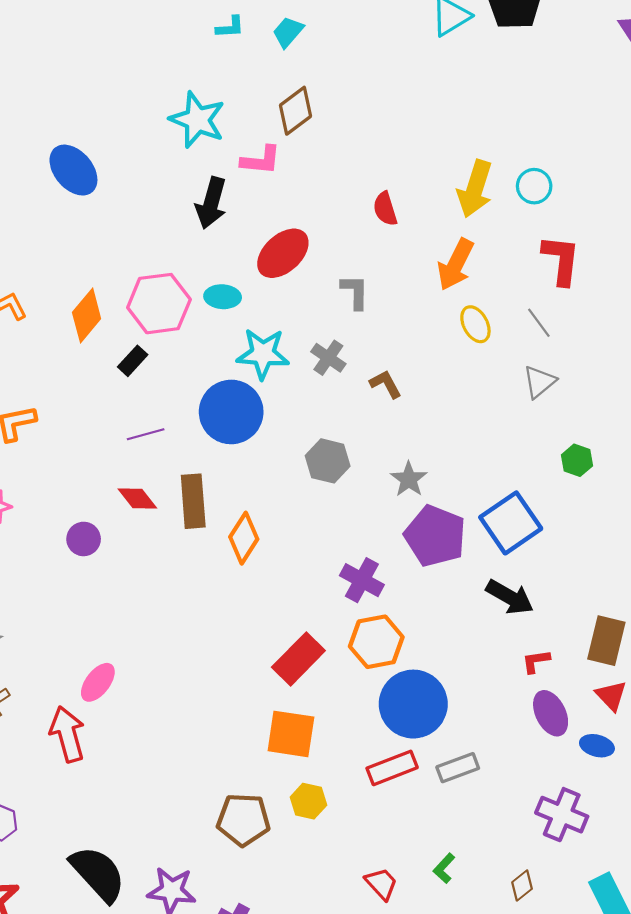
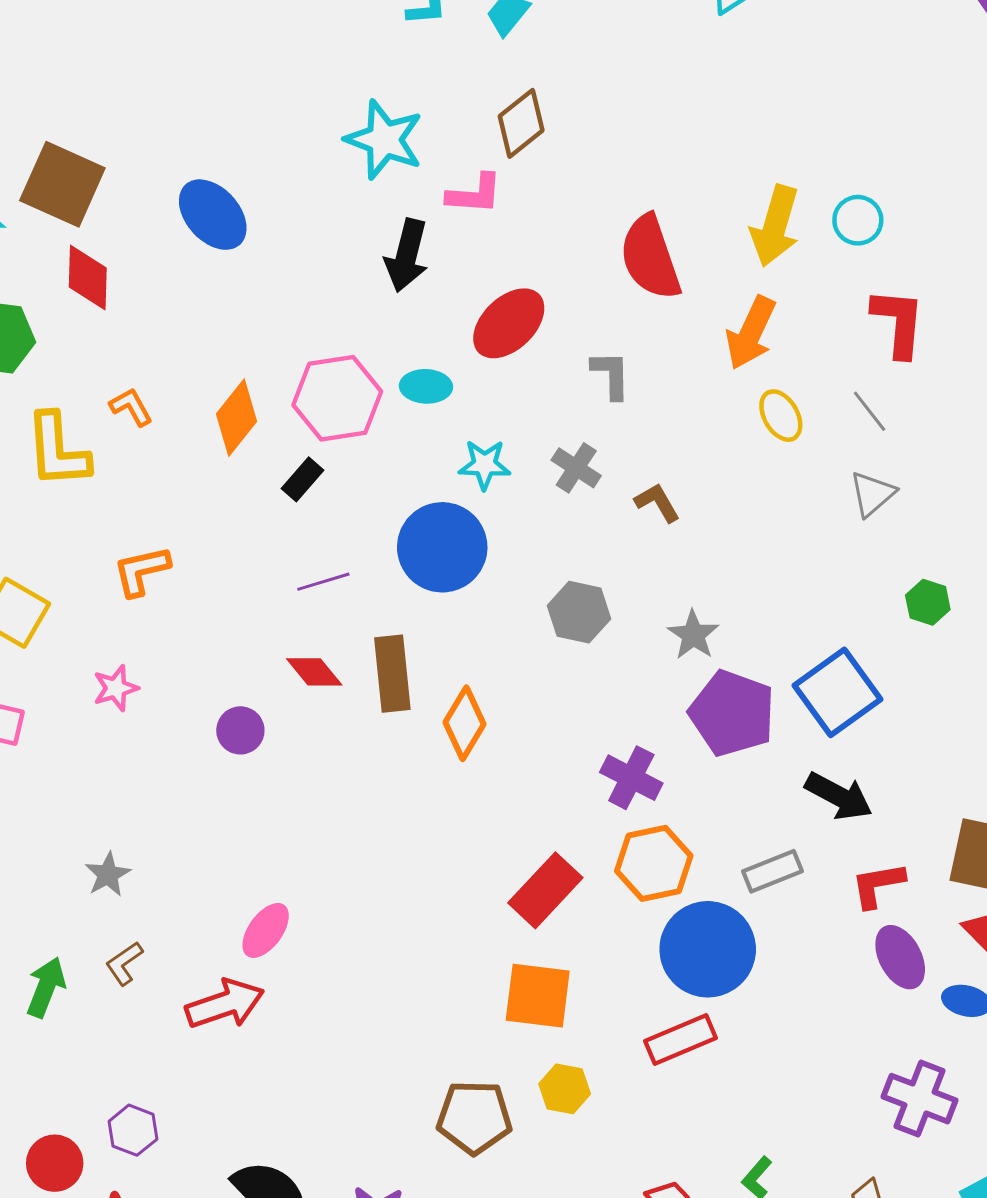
red semicircle: (385, 209) -> (650, 257), size x1.8
cyan star: (263, 354) -> (484, 465), size x0.7
red L-shape: (536, 661) -> (878, 885), size x1.4
red arrow: (67, 734) -> (225, 1004), turned 88
gray rectangle: (458, 768) -> (773, 871), moved

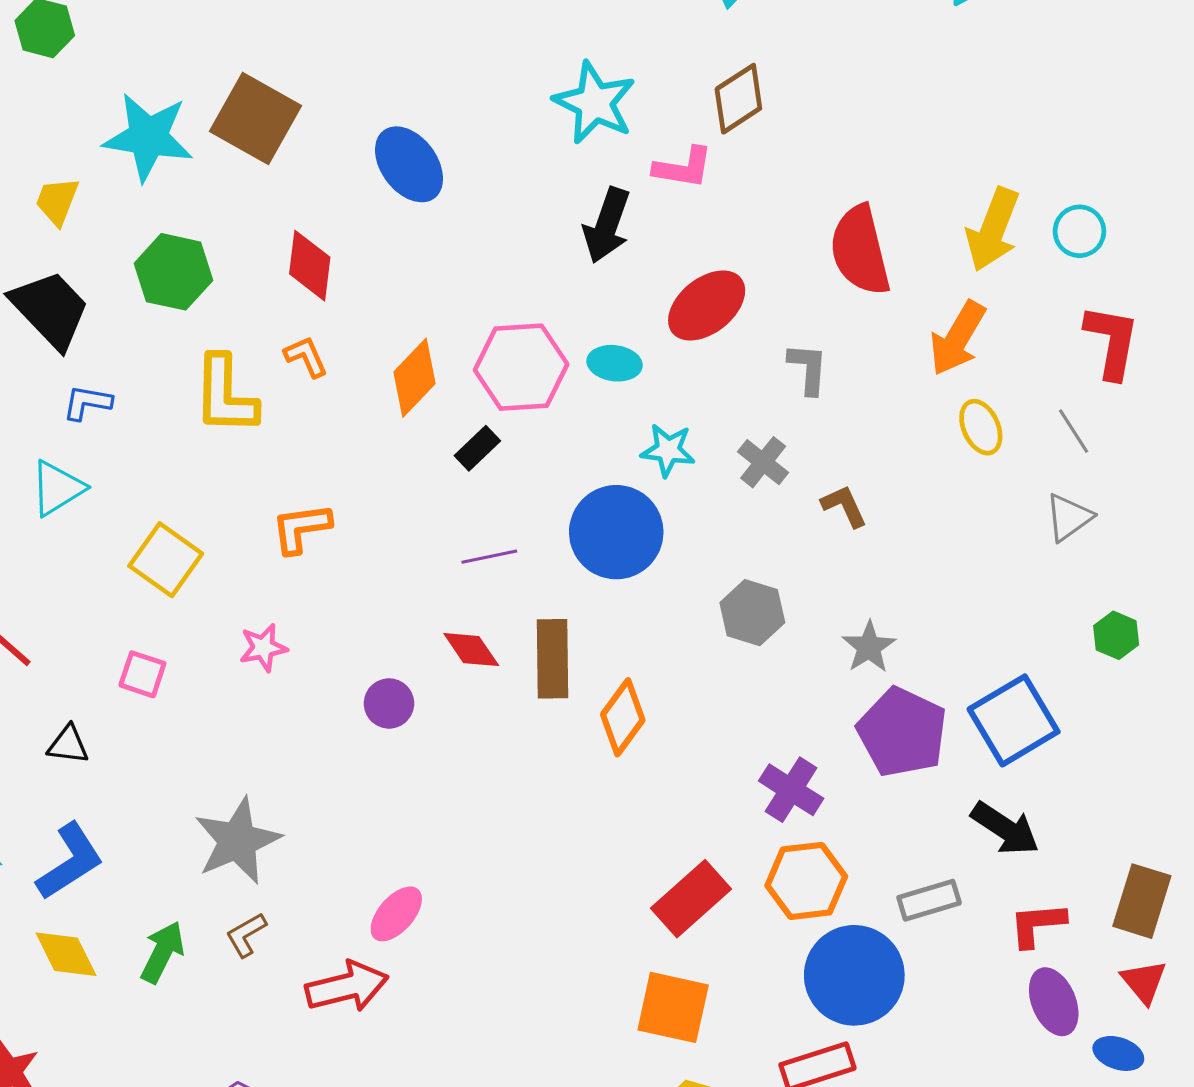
red diamond: (88, 278) -> (310, 266), moved
gray star: (108, 875) -> (237, 841), size x1.8

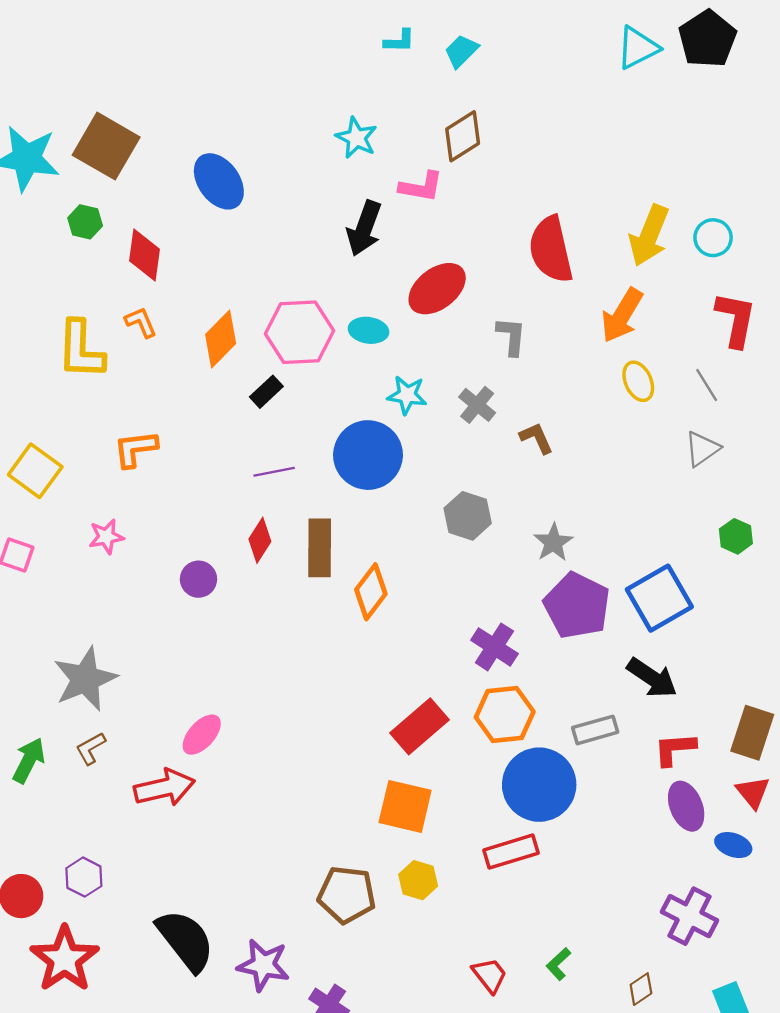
cyan star: (595, 103) -> (356, 138), size x0.7
green hexagon: (174, 272) -> (85, 222), moved, size x0.6
red diamond: (471, 650) -> (260, 540), turned 66

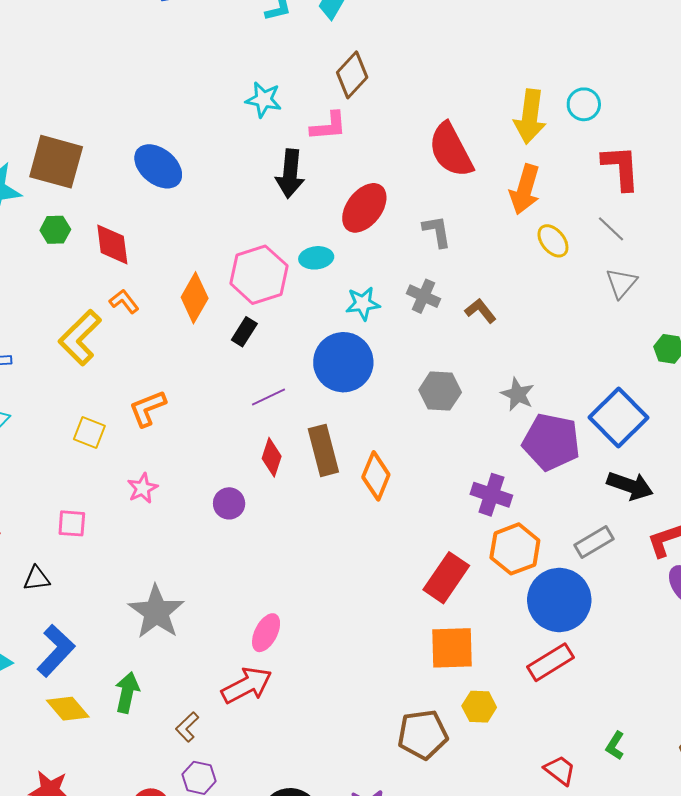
yellow L-shape: (81, 350) -> (80, 338), turned 58
yellow square: (35, 471) -> (89, 433), moved, size x0.7
brown L-shape: (91, 748) -> (187, 727), moved

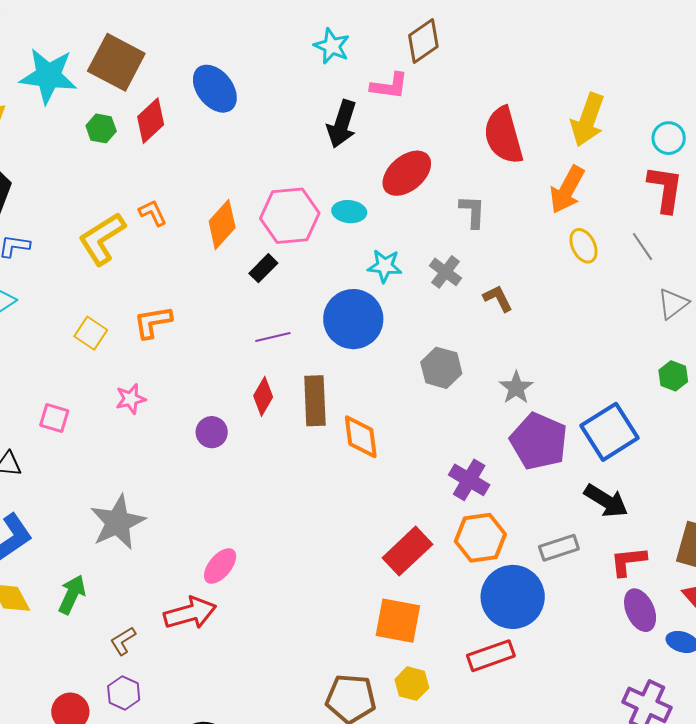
cyan circle: (584, 104) -> (669, 138), moved
red diamond: (112, 244) -> (151, 121), moved, turned 42
gray triangle: (621, 283) -> (673, 304), moved
orange diamond: (376, 476) -> (361, 437), turned -42

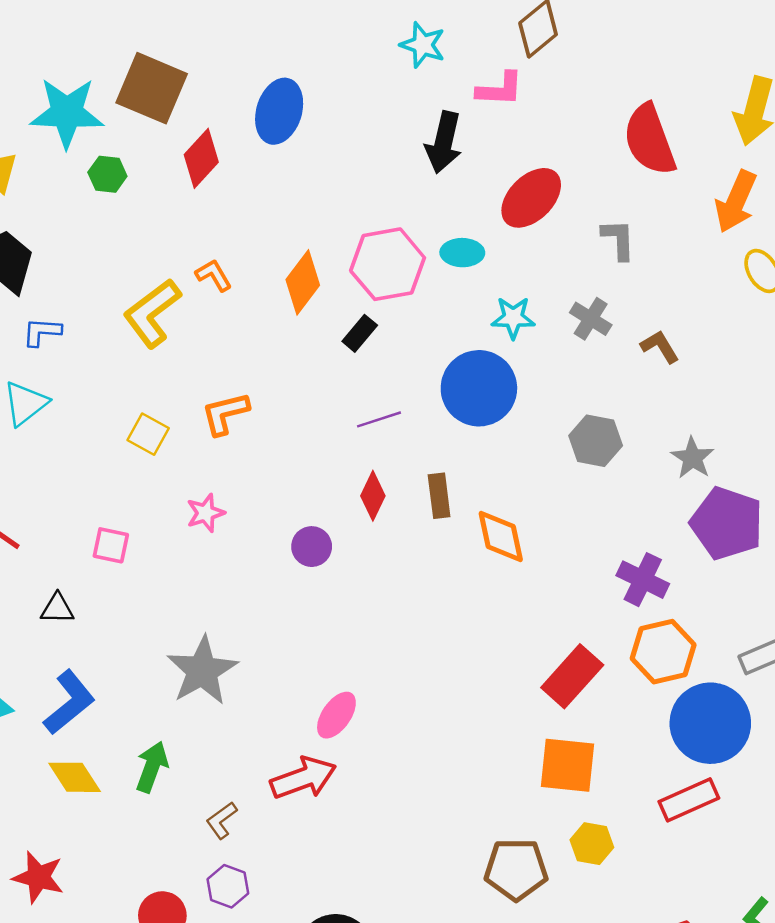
blue ellipse: (215, 89) -> (279, 111), turned 60
green hexagon: (101, 128) -> (107, 174), moved
brown rectangle: (315, 401) -> (439, 496), size x0.7

